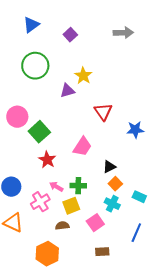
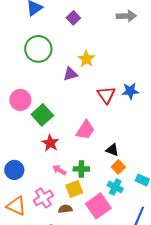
blue star: (135, 130) -> (130, 91), moved
black triangle: (109, 167) -> (112, 150), turned 48
pink cross: (40, 202) -> (43, 198), moved
pink square: (95, 223) -> (98, 206), size x1.4

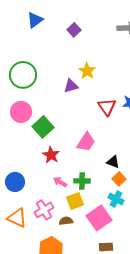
green circle: (38, 49) -> (23, 75), moved

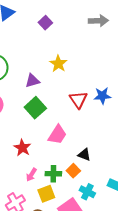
purple triangle: (71, 86) -> (32, 81), moved
green square: (43, 127) -> (35, 108), moved
orange square: (119, 179) -> (73, 171), moved
pink arrow: (60, 182) -> (31, 175), turned -88

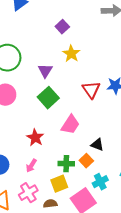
purple square: (45, 23) -> (62, 27), moved
purple triangle: (32, 81) -> (45, 71), turned -42
pink arrow: (31, 175) -> (31, 166), moved
cyan cross: (87, 192) -> (100, 182), turned 35

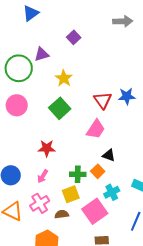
yellow star: (71, 54) -> (64, 78), moved
purple triangle: (45, 71) -> (42, 54), moved, turned 42
pink trapezoid: (70, 125) -> (96, 129), moved
red star: (35, 138) -> (47, 148), turned -30

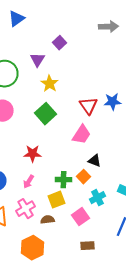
purple triangle: (42, 54) -> (38, 60), moved, turned -42
pink square: (95, 211) -> (80, 217), size x0.7

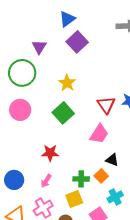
blue triangle: (16, 19) -> (67, 19), moved
purple square: (60, 43) -> (77, 42), size x1.5
purple triangle: (38, 60) -> (39, 47), moved

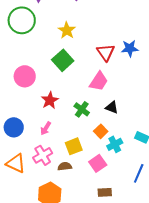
pink circle: (20, 110) -> (25, 76), moved
red star: (50, 153) -> (50, 100), turned -30
orange square: (101, 176) -> (101, 131), moved
green cross: (81, 179) -> (82, 109), moved, turned 35

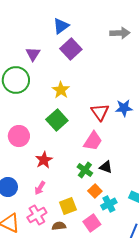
green cross: (82, 109) -> (85, 170), moved

